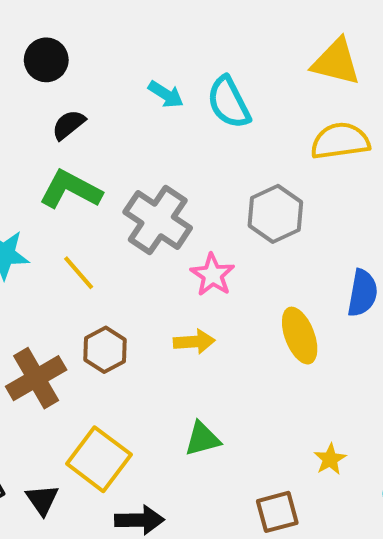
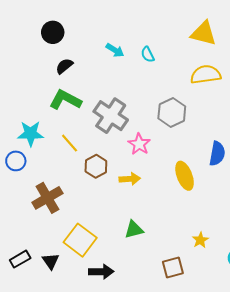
cyan semicircle: (229, 102) -> (148, 54), size x0.6
brown hexagon: (105, 350) -> (96, 166), moved

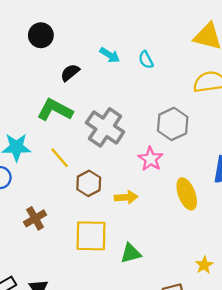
black semicircle: (64, 66) -> (70, 73), moved
pink star: (139, 144) -> (151, 159), moved
brown cross: (47, 198) -> (35, 218), size x0.7
yellow square: (80, 240) -> (91, 236), moved, turned -36

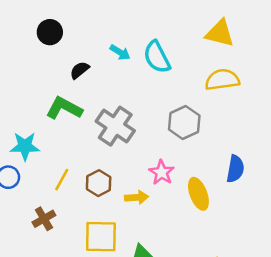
cyan semicircle: (146, 60) -> (157, 57), size x1.8
yellow line: (60, 158) -> (62, 180), moved, turned 70
pink star: (151, 159) -> (162, 172), moved

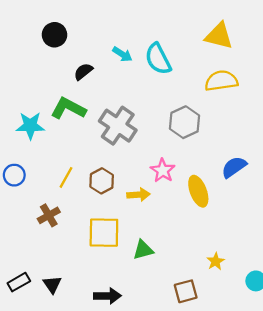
cyan star: (25, 146) -> (30, 126), moved
blue semicircle: (235, 169) -> (234, 167), turned -135

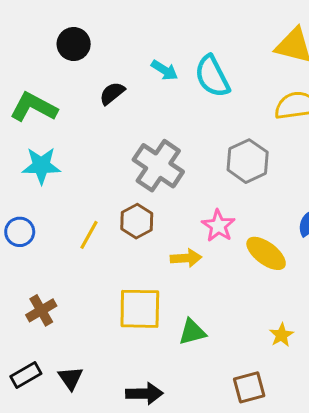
green L-shape: (68, 108) -> (34, 107), moved
brown hexagon: (102, 181) -> (137, 221), moved
yellow ellipse: (198, 191) -> (266, 253), turned -32
brown cross: (49, 215) -> (41, 310), moved
yellow star: (216, 261) -> (281, 335), moved

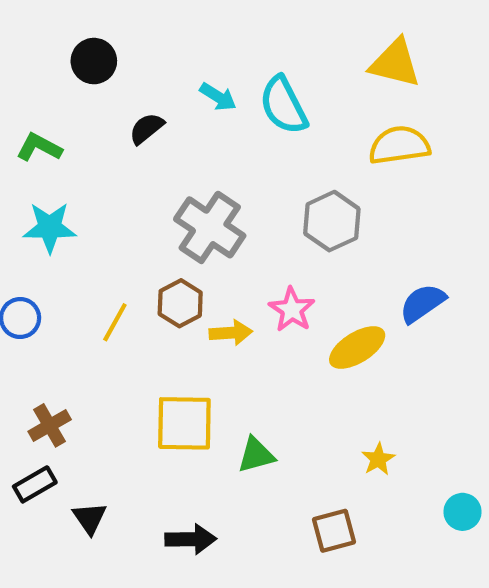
green L-shape: (34, 107) -> (39, 147), size x0.7
yellow ellipse: (266, 253) -> (357, 348), turned -69
yellow arrow: (186, 258) -> (231, 333), moved
black rectangle: (26, 375) -> (35, 484), moved

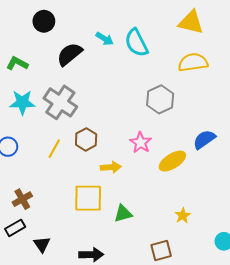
black semicircle: (147, 128) -> (70, 54), size x1.5
gray cross: (210, 227) -> (60, 102), moved
yellow arrow: (231, 333) -> (111, 167), moved

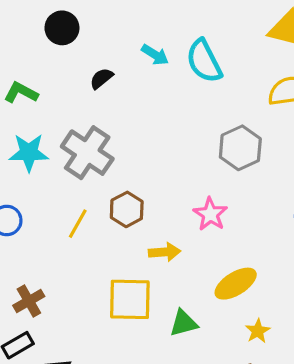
black semicircle: (70, 54) -> (101, 78), size x0.6
yellow ellipse: (172, 161) -> (236, 284), moved
yellow star: (183, 216) -> (258, 331), moved

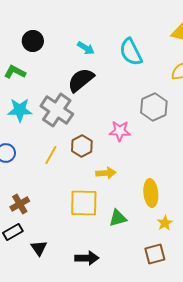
black circle: (62, 28) -> (33, 41), moved
cyan arrow: (155, 55) -> (86, 48), moved
black semicircle: (101, 78) -> (81, 80), moved, size x1.8
pink star: (210, 214) -> (120, 131), moved, turned -30
yellow ellipse: (236, 284) -> (151, 193), turned -64

